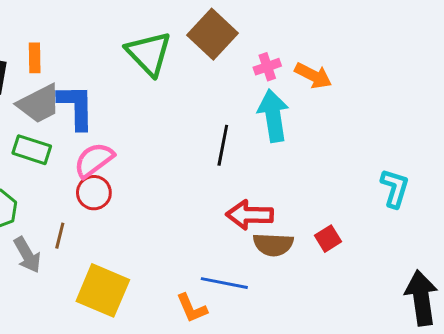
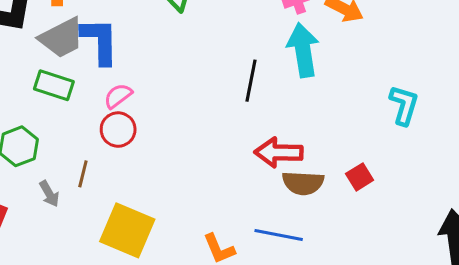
pink semicircle: (94, 160) -> (118, 96), size x0.7
cyan L-shape: (395, 188) -> (404, 105), moved
gray arrow: (27, 255) -> (49, 194), size x0.7
blue line: (224, 283) -> (279, 235), moved

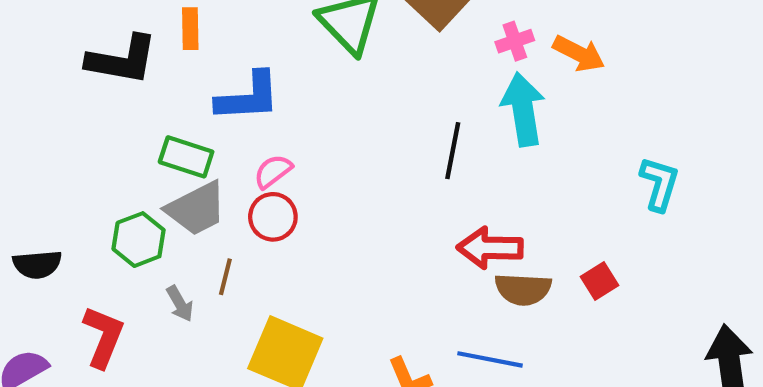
gray trapezoid: (62, 38) -> (196, 209), moved
blue L-shape: (100, 41) -> (248, 97), turned 88

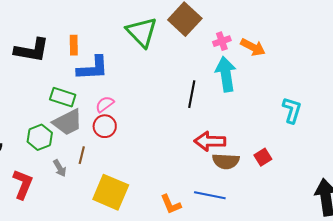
orange rectangle: (190, 29) -> (74, 45), moved

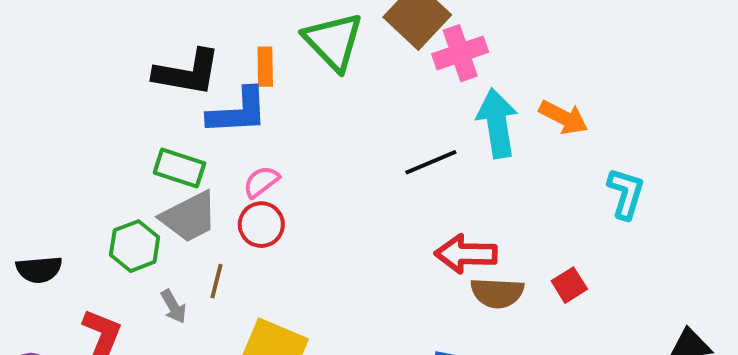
pink cross: (222, 41) -> (460, 53), moved, size x1.5
orange rectangle: (74, 45) -> (265, 67), moved
orange arrow: (253, 47) -> (563, 117), moved
black L-shape: (32, 50) -> (187, 73), moved
black line: (192, 94) -> (431, 162), turned 56

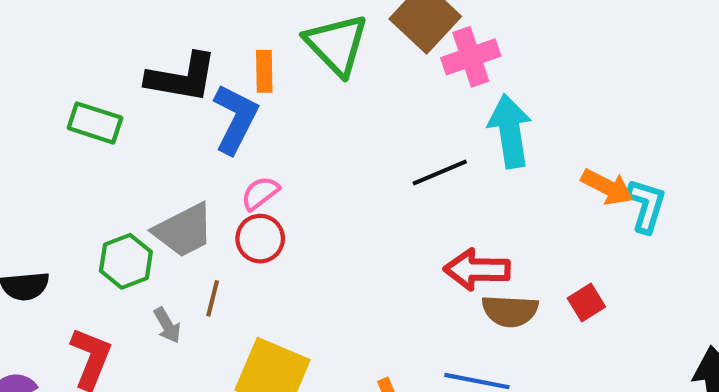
blue L-shape: (238, 112) -> (235, 119), turned -60
orange arrow: (563, 117) -> (607, 187), moved
green rectangle: (179, 168) -> (95, 123), moved

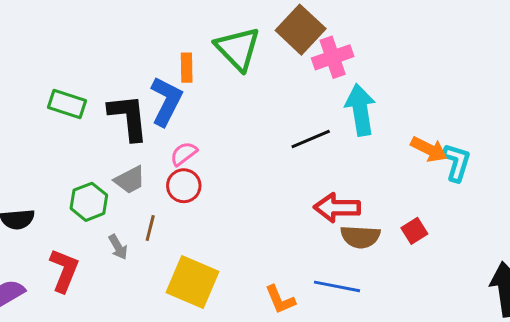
black L-shape: (182, 78) -> (128, 117), moved, turned -106
gray trapezoid: (184, 230) -> (130, 180), size x0.7

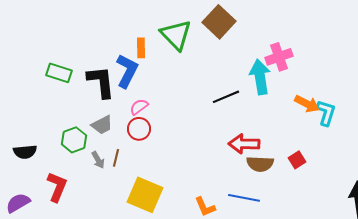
pink cross: (333, 57) -> (279, 57), moved
gray arrow: (118, 247) -> (98, 160), moved

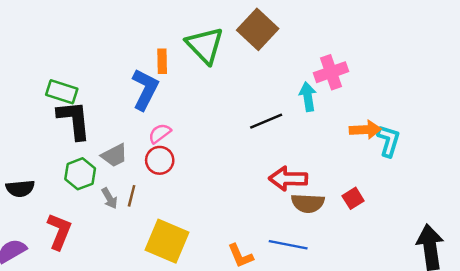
cyan arrow: (260, 77) -> (308, 97), size x0.7
black L-shape: (101, 82) -> (74, 120), moved
orange arrow: (307, 104) -> (365, 130), turned -30

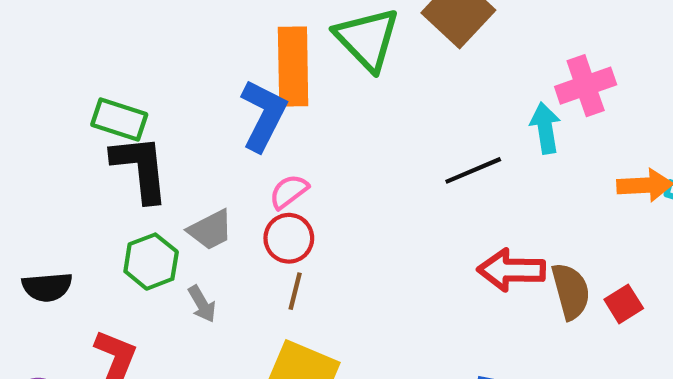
orange rectangle: (162, 61) -> (293, 67), size x1.8
brown line: (132, 196) -> (295, 291), moved
brown semicircle: (308, 203) -> (571, 291), moved, turned -108

